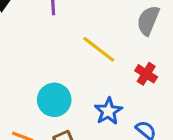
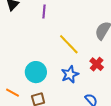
blue star: (108, 111) -> (70, 74), moved

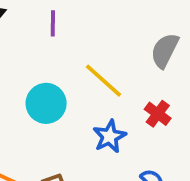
cyan circle: (36, 72) -> (46, 103), moved

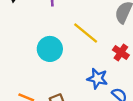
blue star: (110, 136) -> (97, 79), moved, turned -30

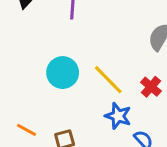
yellow line: (86, 33) -> (108, 80), moved

